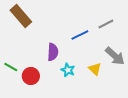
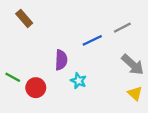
brown rectangle: (21, 16) -> (24, 18), size x0.7
yellow triangle: (95, 69) -> (135, 93), moved

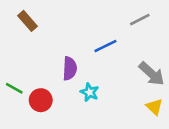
gray line: (122, 28) -> (140, 20), moved

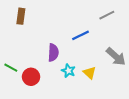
brown rectangle: (27, 21) -> (21, 16), turned 49
yellow triangle: (154, 107) -> (90, 73), moved

